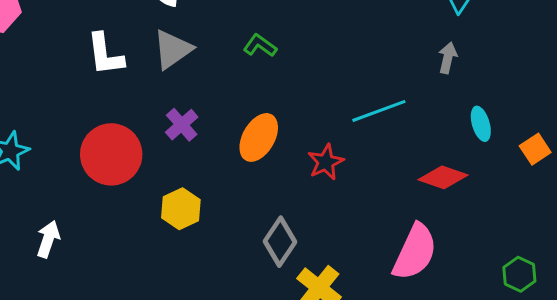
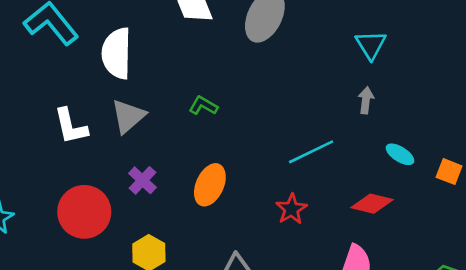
cyan ellipse: (481, 124) -> (400, 154), turned -36
orange square: (535, 149) -> (449, 172), turned -30
red star: (326, 162) -> (291, 209), moved

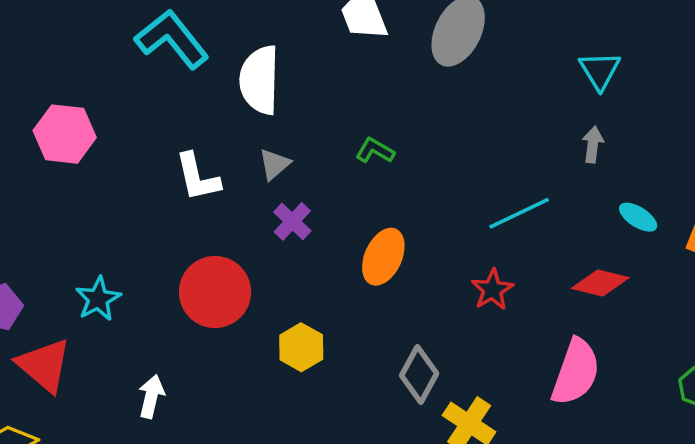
gray triangle: (128, 116) -> (274, 164), size x0.7
purple cross: (142, 180) -> (292, 221), moved

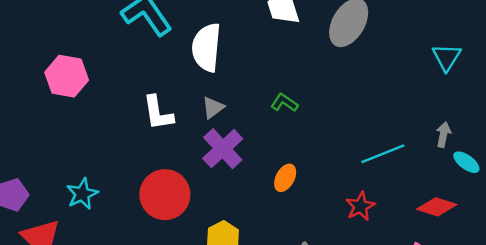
gray arrow: (593, 145) -> (443, 135), moved
purple cross: (292, 221) -> (223, 149), size x1.5
orange ellipse: (383, 257) -> (285, 178), size x0.7

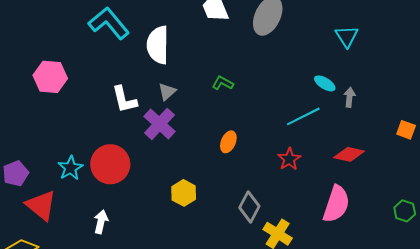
purple cross: (223, 149) -> (159, 124), moved
cyan ellipse: (466, 162) -> (325, 83), moved
red circle: (165, 195) -> (110, 164), moved

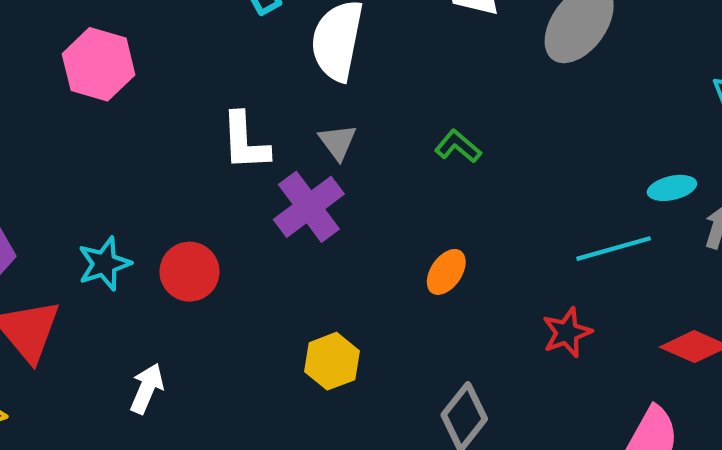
cyan ellipse: (325, 83) -> (672, 188), turned -55
gray triangle: (167, 92) -> (338, 142), turned -36
red circle: (110, 164) -> (190, 272), size x0.7

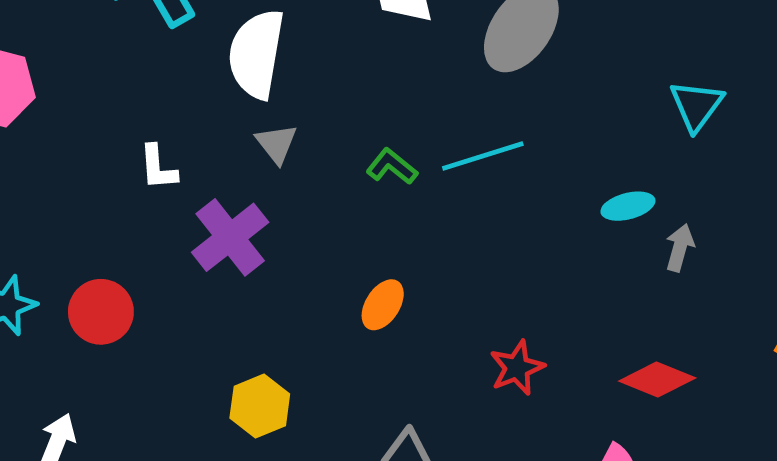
white L-shape: (245, 142) -> (158, 167), size x0.7
gray triangle: (338, 142) -> (276, 144), moved
cyan line: (614, 249) -> (483, 156), moved

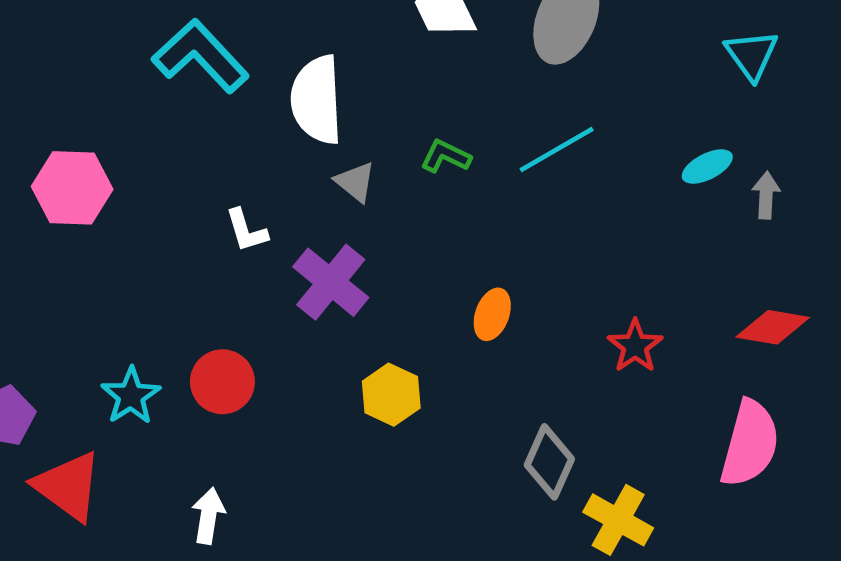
green L-shape: (392, 167) -> (446, 156), moved
yellow hexagon: (260, 406) -> (391, 395), moved

